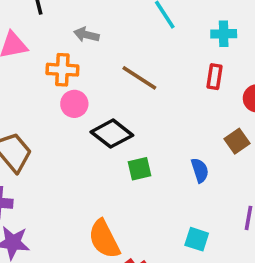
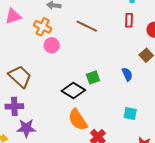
orange cross: (62, 70) -> (43, 27), turned 30
black diamond: (112, 134) -> (73, 90), moved

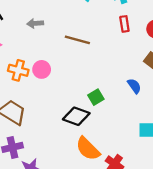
orange cross: (43, 27) -> (18, 70), moved

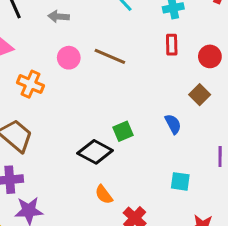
gray arrow: (35, 23) -> (59, 17), moved
pink circle: (42, 69) -> (69, 58), moved
orange semicircle: (88, 149) -> (104, 195), size x0.6

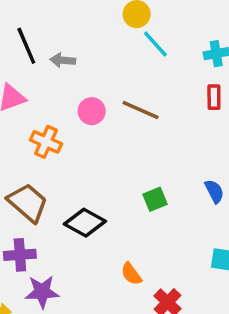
gray arrow: (59, 17) -> (63, 60), moved
black diamond: (95, 152) -> (85, 223), moved

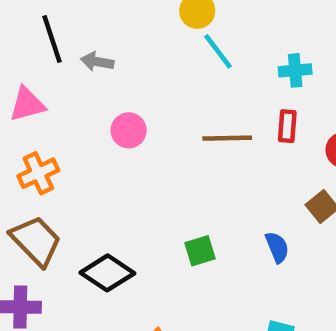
brown line: (141, 110) -> (227, 138), moved, turned -30
orange cross: (46, 142) -> (38, 173), moved, turned 36

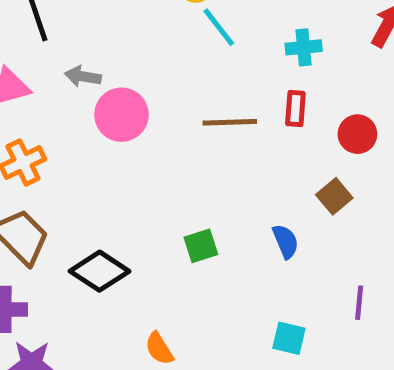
gray arrow: (97, 62) -> (83, 76), moved
pink circle: (129, 130) -> (121, 115), size x1.4

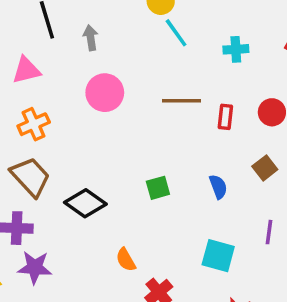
gray arrow: (83, 76) -> (91, 38), moved, turned 70
red rectangle: (295, 109) -> (225, 117), moved
brown square: (334, 196) -> (265, 168), moved
cyan square: (289, 338) -> (218, 256), size x1.4

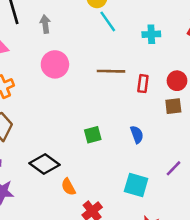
brown square: (265, 168) -> (173, 106), moved, turned 30
black diamond: (85, 203) -> (44, 164), moved
purple line: (269, 232) -> (173, 168), turned 36

